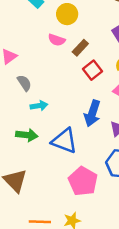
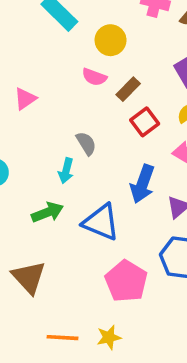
gray semicircle: (24, 83) -> (86, 143), moved
cyan arrow: (39, 106) -> (66, 171), turned 112
green arrow: (27, 135) -> (47, 212), turned -30

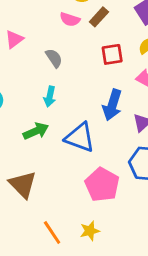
brown rectangle: (128, 89) -> (99, 17), moved
red square: (145, 122) -> (112, 54), turned 30
gray semicircle: (86, 143) -> (54, 58), moved
orange line: (63, 338) -> (52, 232), turned 55

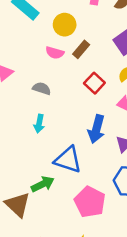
red square: (112, 54) -> (94, 83), turned -36
gray semicircle: (54, 58) -> (42, 88), turned -36
green arrow: (36, 131) -> (43, 184), moved

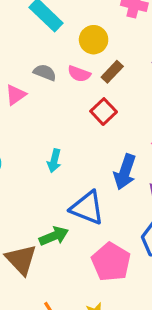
red square: (94, 83) -> (104, 112), moved
gray semicircle: (42, 88) -> (45, 72), moved

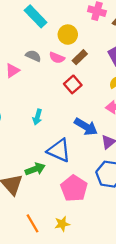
blue arrow: (125, 172) -> (86, 127), turned -80

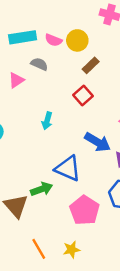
cyan rectangle: (36, 16) -> (23, 37), moved, turned -55
pink semicircle: (57, 58) -> (53, 40), moved
cyan arrow: (37, 117) -> (47, 121), moved

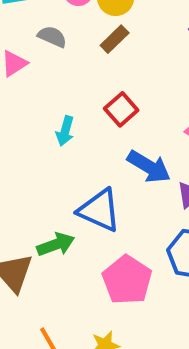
brown rectangle: (91, 65) -> (115, 39), moved
red square: (83, 96) -> (121, 109), moved

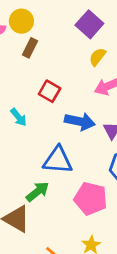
cyan arrow: (65, 131) -> (19, 117), turned -36

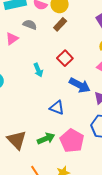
blue triangle: (58, 160) -> (57, 108), size x0.7
green arrow: (38, 192) -> (46, 139), moved

